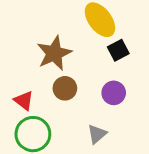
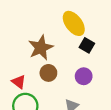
black square: (118, 50) -> (87, 45), turned -32

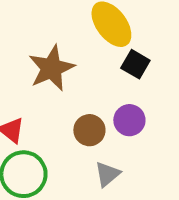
brown circle: (48, 73) -> (89, 130), moved

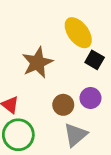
gray triangle: (107, 174) -> (75, 135), size x1.4

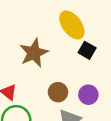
purple circle: (90, 98) -> (88, 95), moved

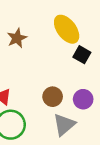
brown star: (34, 53) -> (17, 38), moved, size x0.7

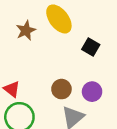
yellow ellipse: (67, 29) -> (59, 19), moved

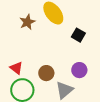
brown circle: (61, 89) -> (46, 73), moved

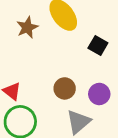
brown circle: (46, 73) -> (65, 88), moved

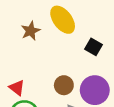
purple circle: (99, 94) -> (95, 90), size x1.5

